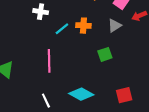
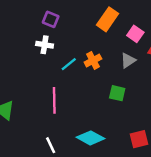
orange cross: (83, 26) -> (93, 60), turned -32
green square: (105, 54) -> (117, 93), turned 32

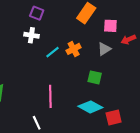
pink square: (135, 34) -> (110, 26), turned -32
pink line: (54, 100) -> (50, 96), moved
cyan diamond: (91, 138) -> (90, 107), moved

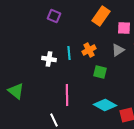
white cross: (31, 35) -> (49, 59), moved
cyan line: (52, 52) -> (69, 53), turned -56
green square: (95, 77) -> (100, 72), moved

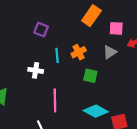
purple square: (54, 16) -> (41, 30), moved
white cross: (49, 59) -> (36, 70), moved

